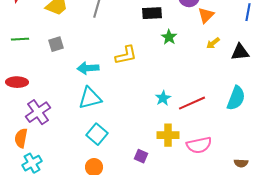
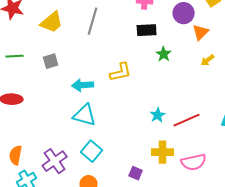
cyan triangle: (90, 98) -> (85, 115), turned 30
purple cross: (38, 112) -> (55, 161), moved

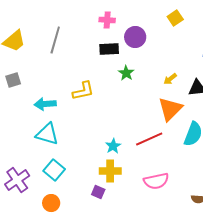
purple circle: (184, 13) -> (135, 37), moved
orange triangle: (201, 32) -> (170, 109), moved, size x1.5
cyan star: (158, 115) -> (113, 146), moved
yellow cross: (163, 152) -> (110, 171), moved

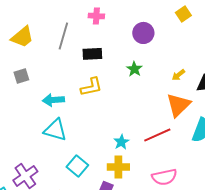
pink cross: (107, 20) -> (96, 16), moved
black rectangle: (109, 49) -> (92, 54), moved
cyan square: (54, 170) -> (77, 166), moved

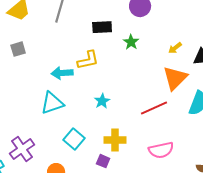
black rectangle: (92, 54) -> (102, 27), moved
cyan arrow: (53, 100) -> (62, 73), moved
cyan triangle: (55, 130) -> (52, 103), turned -35
cyan star: (121, 142) -> (102, 101), moved

